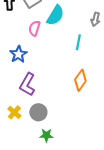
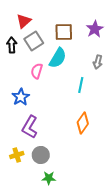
yellow cross: (14, 112) -> (17, 155), turned 32

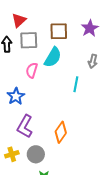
gray square: (34, 41) -> (29, 40), turned 30
orange diamond: (83, 123) -> (61, 132), moved

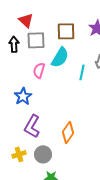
red triangle: (19, 20) -> (26, 20), turned -35
cyan line: (76, 84) -> (82, 72), moved

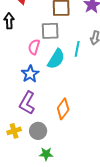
gray square: (36, 40) -> (50, 31), moved
cyan semicircle: (60, 57) -> (56, 59), moved
blue star: (23, 96) -> (30, 74), moved

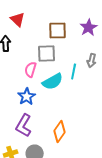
cyan semicircle: (56, 59) -> (53, 82), turned 30

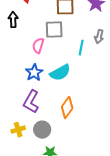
cyan semicircle: (53, 82) -> (60, 73), moved

